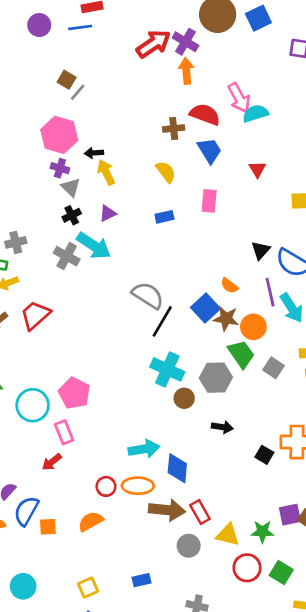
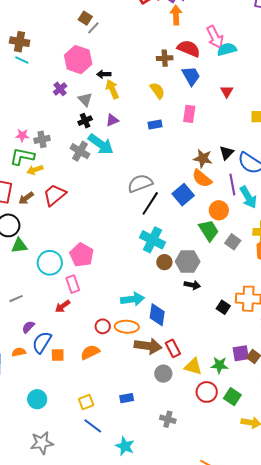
purple cross: (60, 168) -> (60, 89), moved, turned 32
orange semicircle: (229, 286) -> (202, 178), size x1.5
gray semicircle: (148, 295) -> (140, 183), turned -55
brown star: (226, 319) -> (203, 158), moved
gray hexagon: (216, 378) -> (188, 261), moved

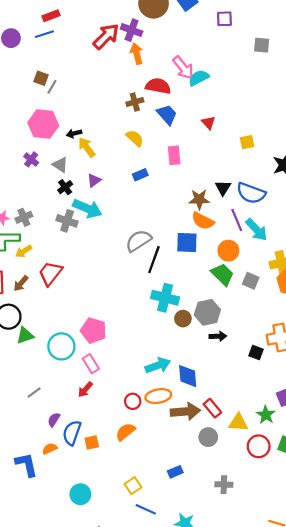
blue square: (183, 195) -> (187, 243), turned -35
green star: (219, 365) -> (266, 415), turned -30

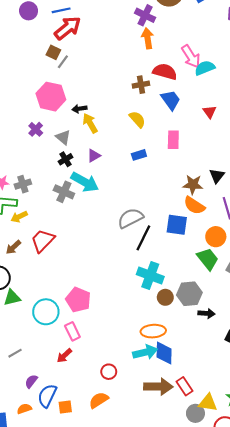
red arrow: (106, 36) -> (68, 28), moved
black arrow: (218, 336) -> (206, 313), moved
cyan arrow: (158, 365) -> (145, 352), moved
orange ellipse: (158, 396) -> (153, 331), moved
gray circle: (208, 437) -> (195, 413), moved

